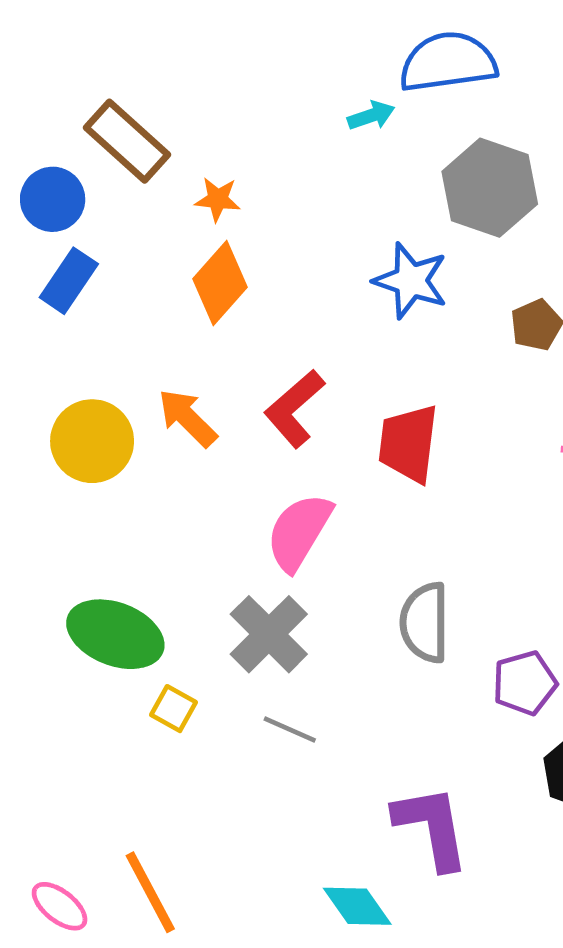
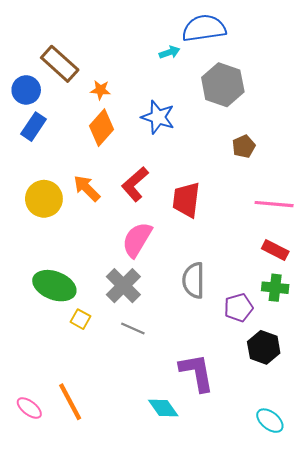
blue star: (411, 281) -> (158, 117), moved

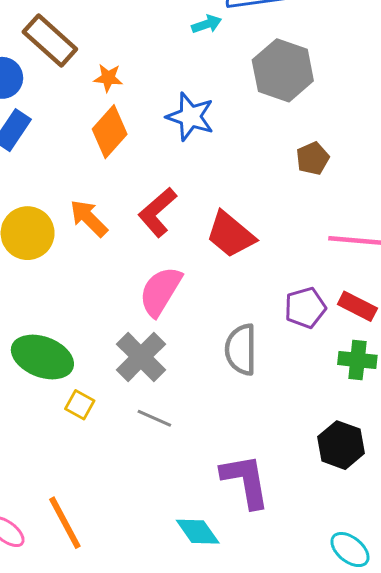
red trapezoid: (186, 200) -> (231, 235), turned -57
purple pentagon: (239, 308) -> (305, 308), moved

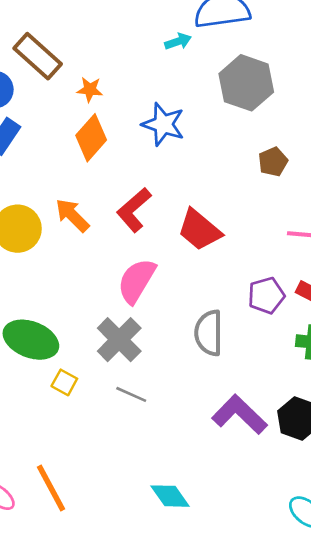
purple L-shape: (245, 481) -> (240, 415), moved, turned -36

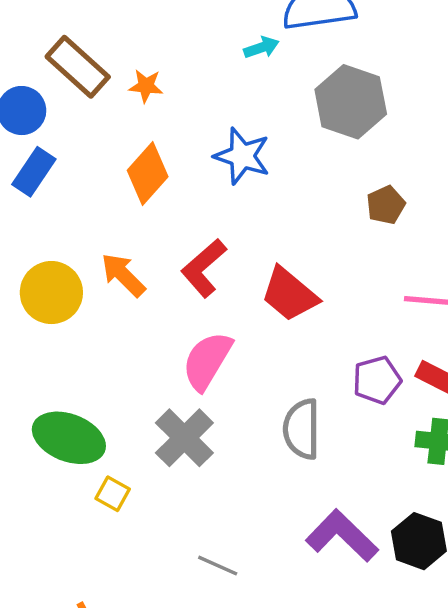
orange star: (90, 90) -> (146, 86), moved
gray line: (131, 394) -> (218, 566), moved

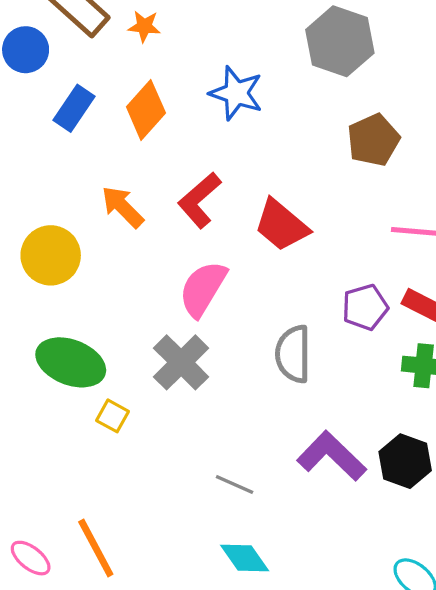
blue rectangle: (34, 172) -> (74, 108), moved
brown pentagon: (386, 205) -> (373, 140), size x1.4
yellow circle: (51, 293) -> (51, 255), moved
gray line: (218, 566) -> (235, 484), moved

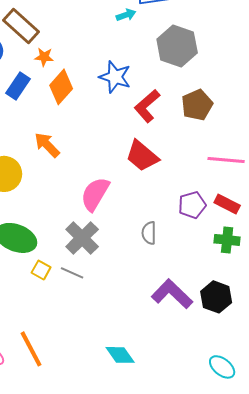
orange star: (144, 26) -> (44, 57), moved
red L-shape: (199, 200) -> (147, 106), moved
gray semicircle: (293, 354) -> (149, 233), size x0.7
gray line: (235, 484) -> (72, 273), moved

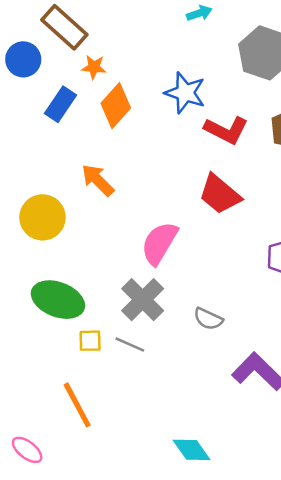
red L-shape: (147, 106) -> (226, 130), turned -112
gray semicircle: (149, 233) -> (208, 319), moved, turned -65
yellow square: (41, 270) -> (90, 341), turned -30
orange line: (31, 349) -> (77, 405), moved

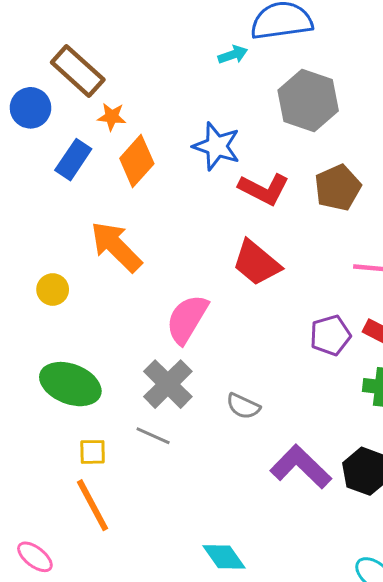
orange arrow: (98, 180) -> (116, 247), size x1.4
yellow circle: (43, 217) -> (53, 290), size x0.6
yellow square: (90, 341) -> (93, 452), moved

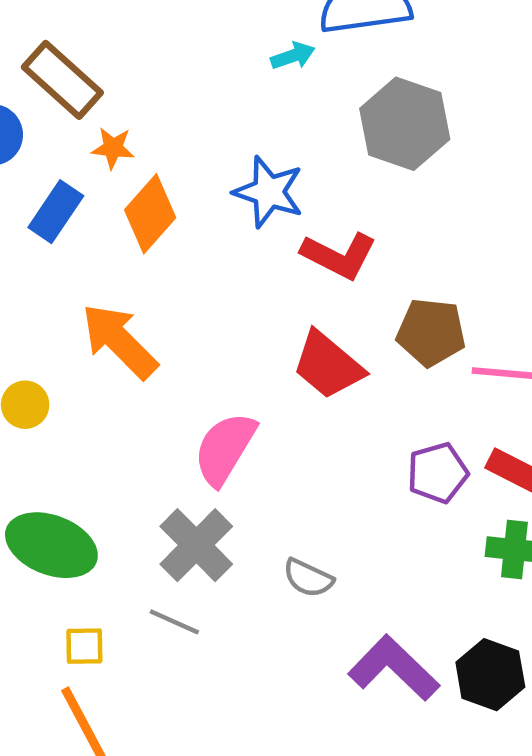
brown pentagon: (338, 188) -> (431, 332), moved, turned 30

